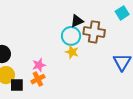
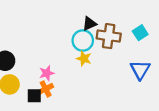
cyan square: (122, 13) -> (140, 33), moved
black square: (17, 85) -> (34, 96), moved

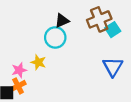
brown cross: (109, 36) -> (99, 19), moved, turned -30
yellow star: (84, 59) -> (38, 62), moved

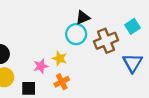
brown cross: (99, 19) -> (106, 41), moved
orange cross: (18, 86) -> (62, 82), moved

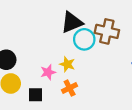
black triangle: (83, 18) -> (72, 22), moved, size x1.5
brown cross: (106, 41) -> (107, 31), moved, turned 35

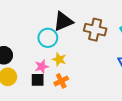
cyan circle: (84, 39) -> (48, 38), moved
black square: (36, 95) -> (38, 80), moved

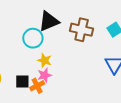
pink star: (42, 67) -> (45, 75), moved
orange cross: (61, 81) -> (37, 86), moved

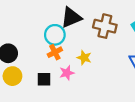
yellow star: (45, 60) -> (84, 58), moved
orange cross: (37, 86) -> (55, 52), moved

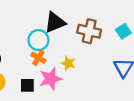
orange cross: (55, 52) -> (38, 58), turned -32
pink star: (67, 73) -> (51, 79), size x1.5

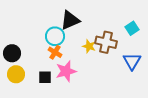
brown cross: (89, 31) -> (106, 42), moved
yellow star: (68, 63) -> (89, 46), moved

